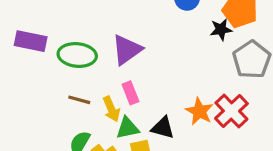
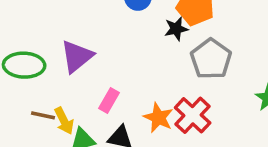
pink rectangle: (130, 93) -> (109, 100), moved, turned 55
brown line: (79, 100) -> (43, 115), moved

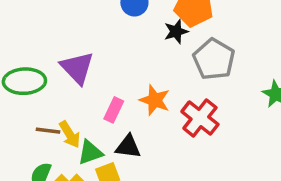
purple triangle: (77, 56) -> (77, 68), turned -30
orange star: (158, 118) -> (155, 100), moved

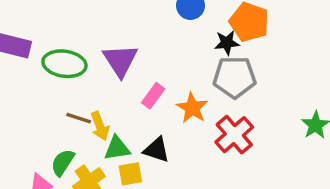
gray pentagon: (214, 59) -> (235, 77), moved, turned 30
pink rectangle: (114, 110) -> (153, 96), moved

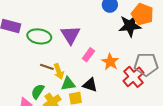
black star: (227, 43) -> (130, 26), size x1.6
gray pentagon: (235, 77) -> (146, 64), moved

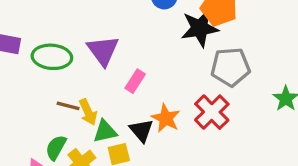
orange star: (110, 62) -> (166, 118), moved
gray pentagon: (146, 64) -> (230, 67), moved
black triangle: (90, 85) -> (141, 130), turned 35

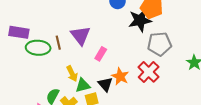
green ellipse: (52, 57) -> (38, 48), moved
brown line: (68, 106) -> (58, 43), moved, turned 64

